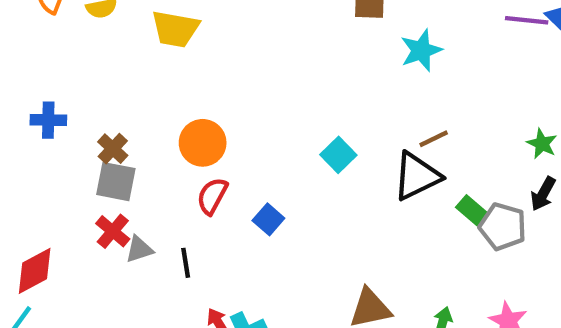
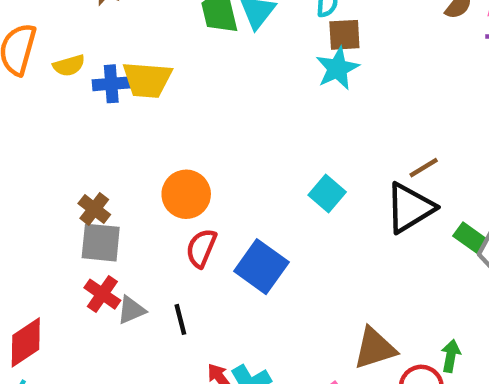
cyan star: (421, 50) -> (337, 68), moved
blue cross: (48, 120) -> (111, 84), moved
blue square: (268, 219) -> (261, 267), size x1.6

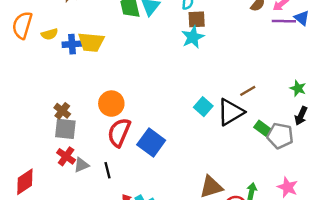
brown line: (424, 168) -> (248, 91), moved
cyan square: (327, 193) -> (203, 107), moved
red semicircle: (201, 248) -> (119, 132), size x1.4

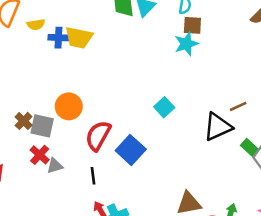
orange circle: (111, 104) -> (69, 106), moved
cyan square: (203, 107) -> (164, 107), moved
brown cross: (62, 111) -> (24, 121), moved
black line: (108, 170) -> (93, 176), moved

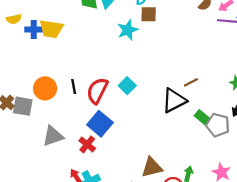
cyan star: (186, 44) -> (128, 30), moved
red semicircle: (98, 136) -> (97, 91), moved
red cross: (40, 155) -> (87, 144), moved
gray triangle: (55, 166) -> (53, 136), moved, size x1.5
black line: (93, 176) -> (74, 86), moved

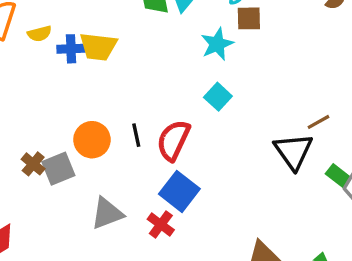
cyan square: (127, 86) -> (218, 97), moved
black triangle: (174, 101) -> (293, 151), turned -36
gray square: (23, 106) -> (58, 169), turned -30

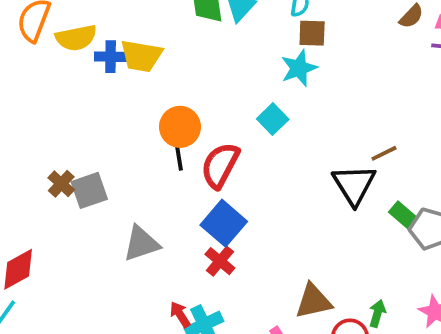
yellow semicircle: (39, 34) -> (76, 38), size x1.5
cyan star: (217, 44) -> (299, 68), moved
orange circle: (92, 140) -> (180, 127), moved
red cross: (161, 225) -> (220, 261), moved

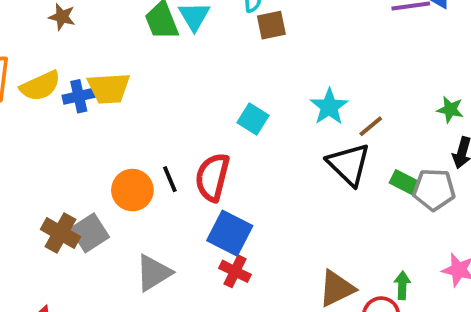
cyan star: (299, 68) -> (329, 107), moved
orange circle: (180, 127) -> (132, 190), moved
brown cross: (61, 184) -> (60, 233), size x1.4

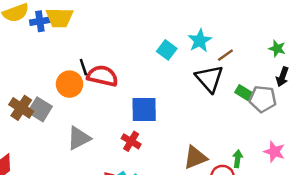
cyan square: (253, 119) -> (167, 50), moved
red semicircle: (212, 177) -> (103, 76), moved, turned 84
black line: (170, 179) -> (83, 67), moved
gray square: (90, 233) -> (40, 109), turned -30
blue square: (230, 233) -> (144, 110), moved, turned -32

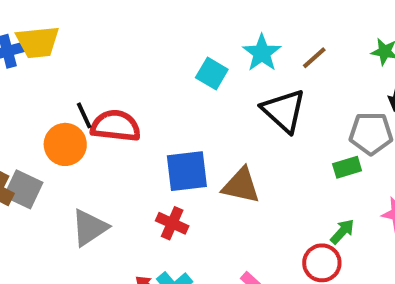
brown line: (225, 55) -> (314, 58), moved
green rectangle: (244, 93) -> (347, 167), moved, turned -42
brown triangle: (195, 157) -> (241, 186), moved, turned 40
green arrow: (238, 159) -> (342, 232), turned 42

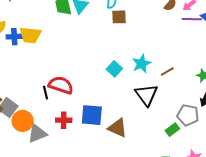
black line: (84, 115) -> (46, 93), moved
orange circle: (65, 144) -> (23, 121), moved
green rectangle: (347, 167) -> (172, 130), turned -32
red cross: (172, 223) -> (64, 120), moved, turned -35

